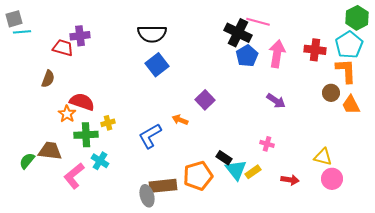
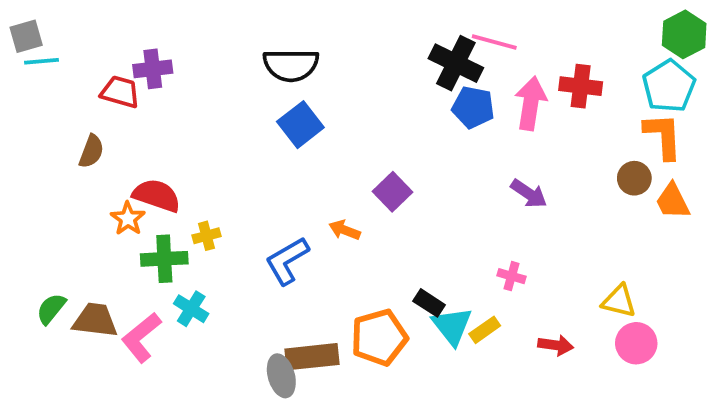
red cross: (315, 50) -> (581, 86), moved
blue pentagon: (247, 56) -> (473, 107), turned -30
brown trapezoid: (50, 151) -> (95, 320), moved

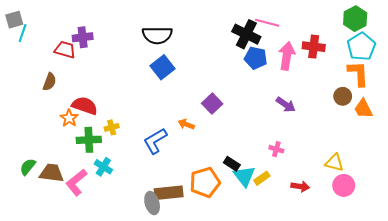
green hexagon: (684, 34) -> (355, 19), moved
cyan line: (41, 61) -> (23, 33), turned -66

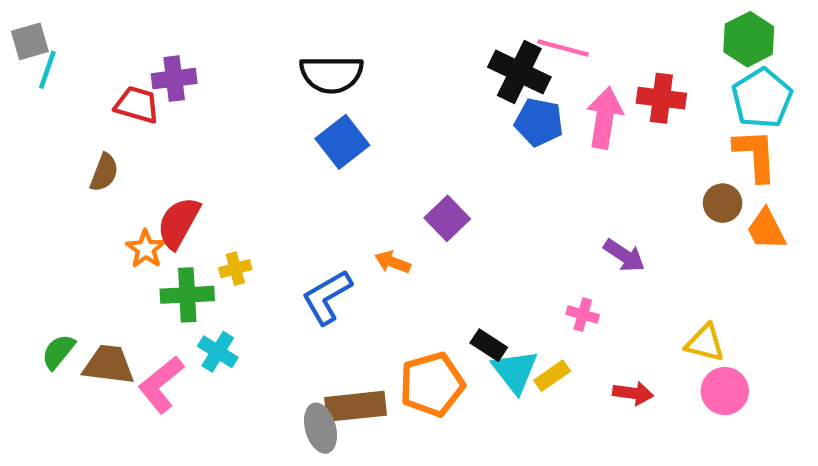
purple arrow: (286, 105) -> (624, 256), moved
red semicircle: (85, 106) -> (178, 223), turned -80

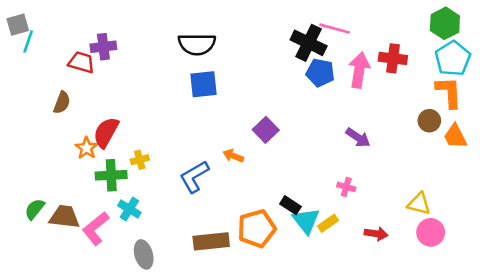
blue square: (342, 142) -> (203, 84), turned 32
purple arrow: (624, 256) -> (358, 138), moved
gray ellipse: (321, 428) -> (144, 254), moved

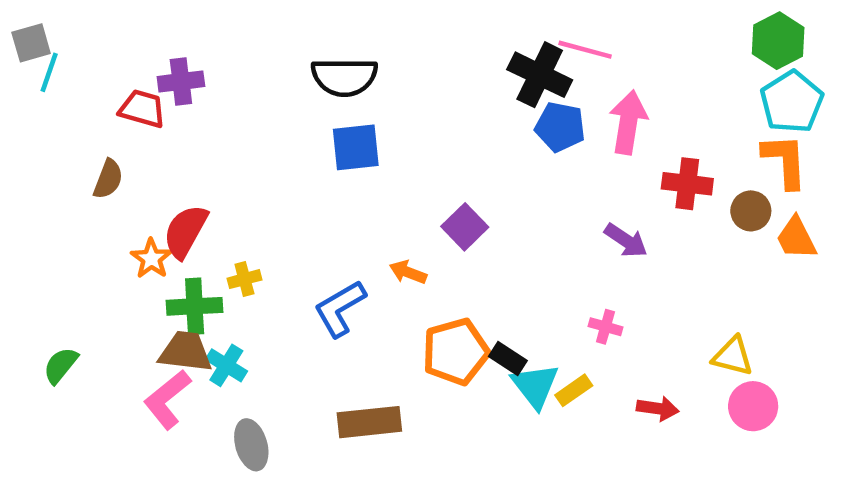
red cross: (393, 58) -> (687, 184), moved
brown trapezoid: (64, 217) -> (185, 352), moved
orange pentagon: (257, 228) -> (456, 352), moved

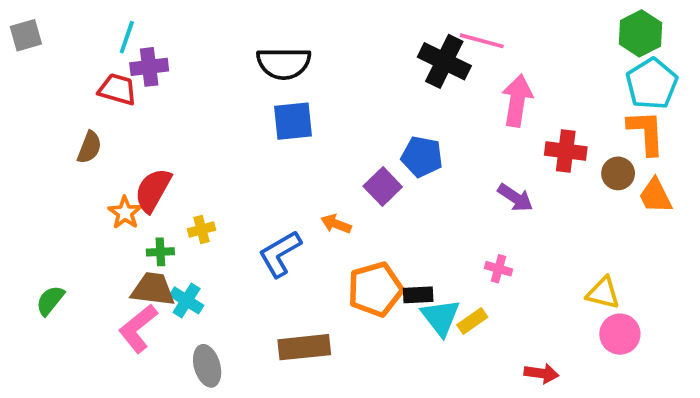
cyan line: (49, 72) -> (127, 37), moved
blue pentagon: (560, 127) -> (422, 157), moved
green cross: (195, 306) -> (160, 252), size x0.6
black rectangle: (508, 359) -> (418, 295), turned -36
red arrow: (658, 408) -> (541, 373), moved

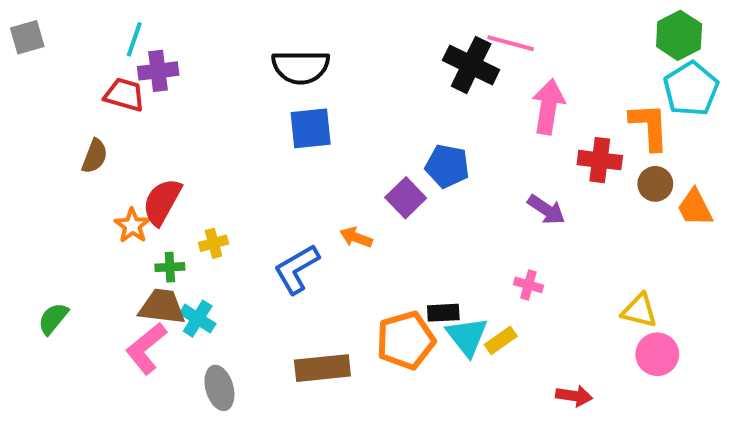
orange L-shape: (646, 132) -> (649, 126), moved
orange pentagon: (375, 289) -> (406, 340), moved

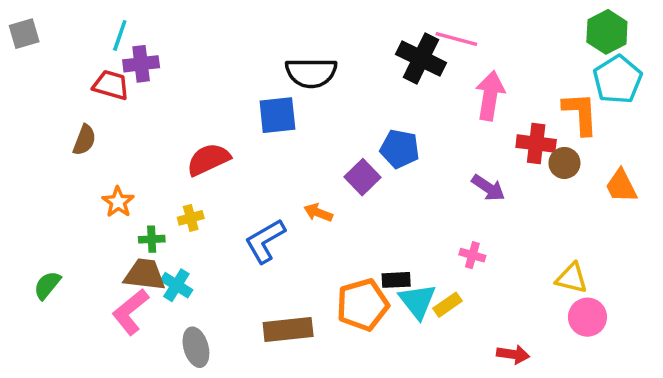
black semicircle: (301, 67) -> (311, 73), moved
brown circle: (655, 184) -> (564, 163), moved
red semicircle: (162, 202) -> (208, 159), moved, turned 36

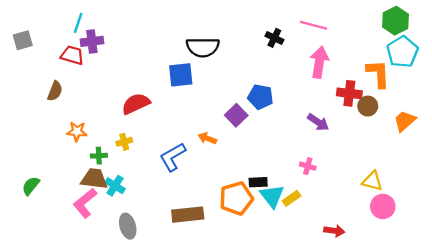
gray square: (24, 34) -> (23, 40), moved
pink line: (456, 39) -> (314, 25), moved
black cross: (421, 58) -> (274, 38), size x0.6
orange trapezoid: (621, 186) -> (405, 121), turned 75
orange star: (118, 202) -> (77, 131), turned -30

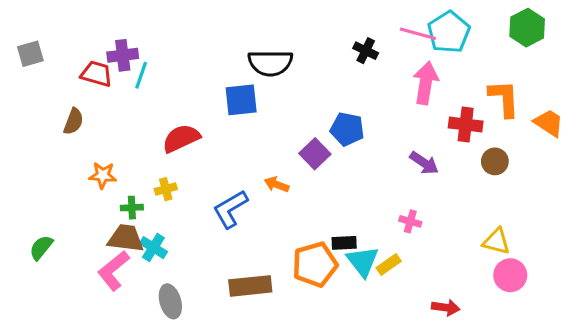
cyan line: (78, 23) -> (141, 75), moved
cyan pentagon: (402, 52) -> (449, 32), moved
brown circle: (368, 106) -> (495, 161), moved
orange trapezoid: (405, 121) -> (549, 123), moved, turned 75

